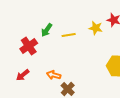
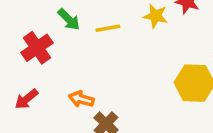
green arrow: (47, 30) -> (69, 19), turned -80

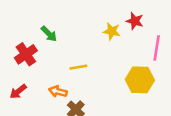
yellow line: (108, 28) -> (78, 67), moved

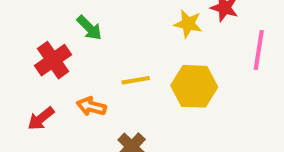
yellow hexagon: (140, 80) -> (194, 86), moved
orange arrow: (58, 91) -> (91, 106), moved

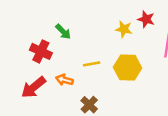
red cross: (53, 60) -> (41, 51), turned -30
red arrow: (41, 119) -> (33, 87), size x1.5

